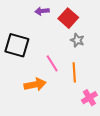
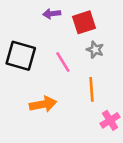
red square: (68, 18) -> (84, 22), turned 30
pink line: (52, 63) -> (63, 62), moved

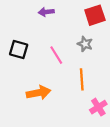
red square: (84, 22) -> (95, 15), moved
black square: (21, 56) -> (19, 50), size x0.7

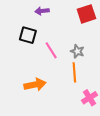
gray star: (85, 44) -> (77, 51), moved
black square: (19, 50) -> (28, 35), moved

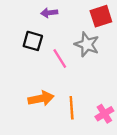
gray star: (77, 51) -> (87, 44), moved, size x1.5
orange line: (74, 72) -> (72, 108), moved

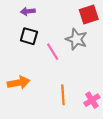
purple arrow: (49, 13) -> (28, 11), moved
orange arrow: (41, 98) -> (19, 83), moved

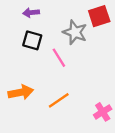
gray star: (76, 39) -> (75, 32), moved
orange line: (63, 95) -> (59, 100), moved, turned 60

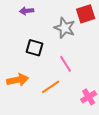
black square: (32, 40) -> (35, 48), moved
pink line: (59, 58) -> (66, 64), moved

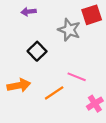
black square: (35, 48) -> (37, 51), turned 30
pink line: (66, 64) -> (77, 77), moved, turned -36

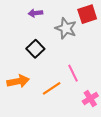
purple arrow: (29, 12) -> (35, 13), moved
pink line: (77, 77) -> (73, 73), turned 42

